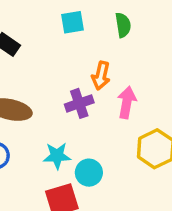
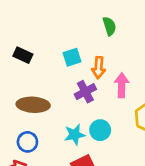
cyan square: (73, 22) -> (72, 57), moved
cyan circle: (89, 173) -> (100, 130), moved

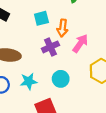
pink arrow: (122, 85) -> (80, 43), turned 30
cyan star: (75, 135) -> (29, 81), moved

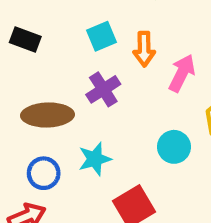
purple cross: (50, 47) -> (103, 89), moved
cyan circle: (61, 79) -> (174, 147), moved

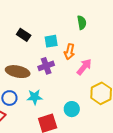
black rectangle: (25, 39) -> (24, 35), moved
cyan circle: (174, 147) -> (72, 109), moved

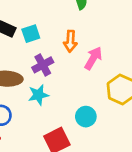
cyan square: (51, 41) -> (31, 34), moved
cyan star: (35, 97) -> (38, 95), moved

